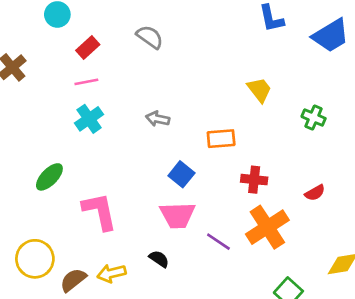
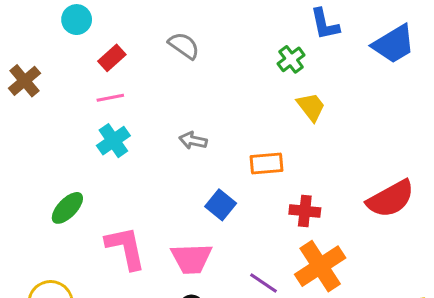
green cross: (314, 117) -> (291, 59), moved, turned 30
red semicircle: (315, 193) -> (391, 199), moved, size x2.0
pink trapezoid: (178, 215) -> (191, 258), moved

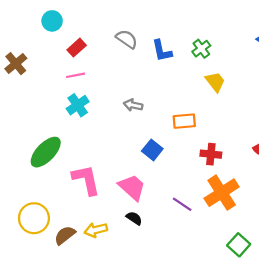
blue L-shape: (325, 24) -> (162, 51), moved
green ellipse: (67, 208) -> (46, 152), size x1.4
pink trapezoid: (191, 258) -> (132, 187), turned -136

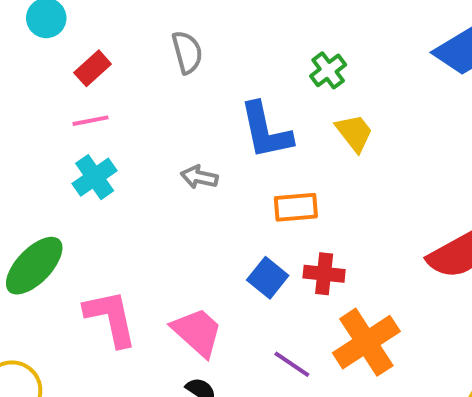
gray semicircle: (127, 39) -> (187, 52), turned 40
blue L-shape: (162, 51) -> (266, 131), moved, size x1.4
blue square: (152, 150) -> (268, 278), moved
red cross: (211, 154) -> (324, 274), moved

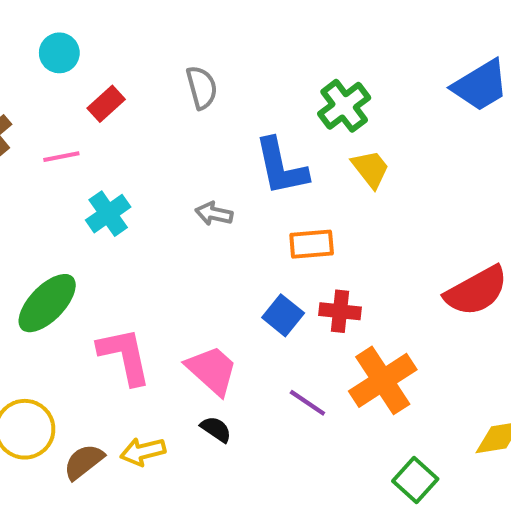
green cross: (328, 70) -> (344, 106), size x1.4
pink line: (91, 121) -> (61, 157), moved

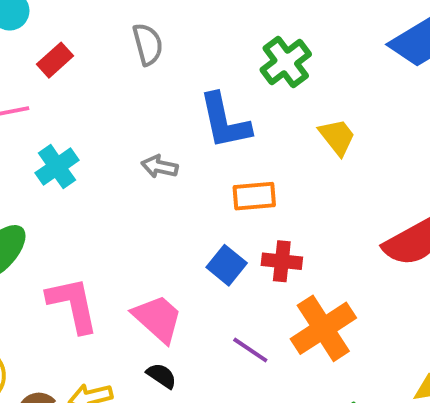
yellow trapezoid: (371, 169) -> (337, 137), moved

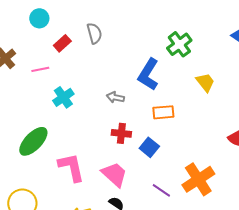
gray semicircle: (148, 44) -> (94, 33), moved
blue L-shape: (225, 121) -> (148, 74), turned 44
red cross: (282, 261) -> (121, 133), moved

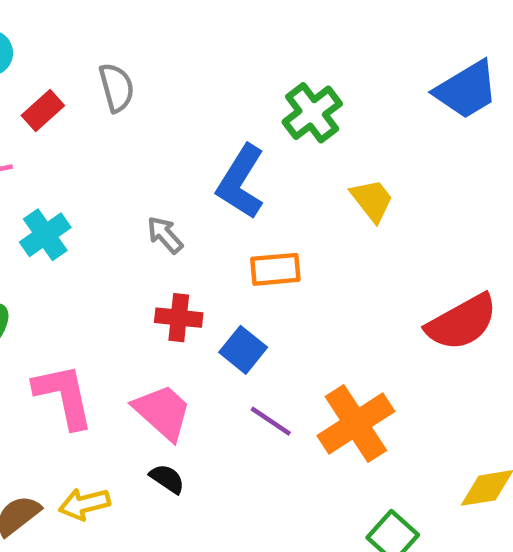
gray arrow: (115, 97) -> (165, 235), turned 36
purple line: (161, 190) -> (271, 421), moved

